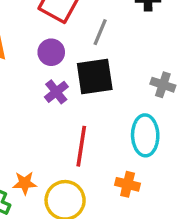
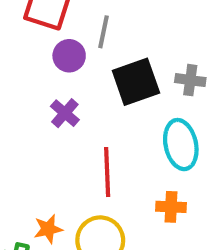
purple circle: (51, 52) -> (69, 56), moved
black square: (95, 76) -> (136, 82), moved

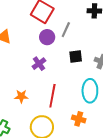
black square: (136, 82) -> (76, 56), size x0.6
orange star: (48, 229) -> (21, 96), moved

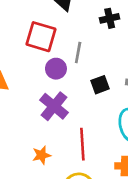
purple cross: (39, 64) -> (54, 106), size x1.5

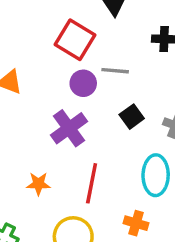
gray line: (78, 53) -> (115, 71), turned 70
black square: (100, 85) -> (132, 117), turned -30

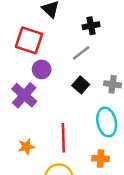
gray line: (115, 71) -> (81, 53), moved, turned -30
purple cross: (69, 128) -> (24, 95), moved

